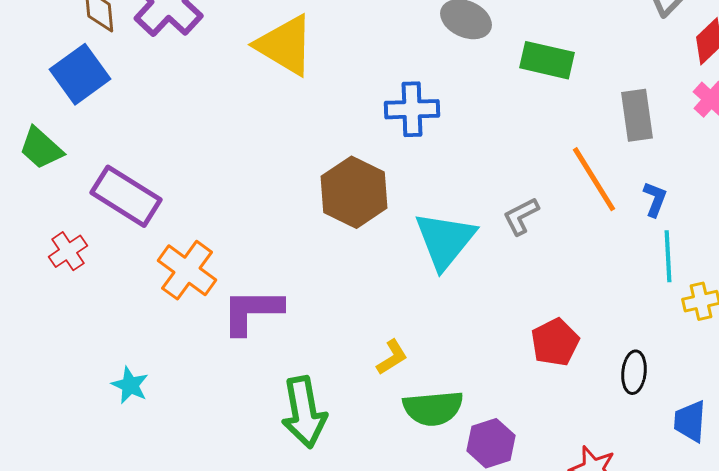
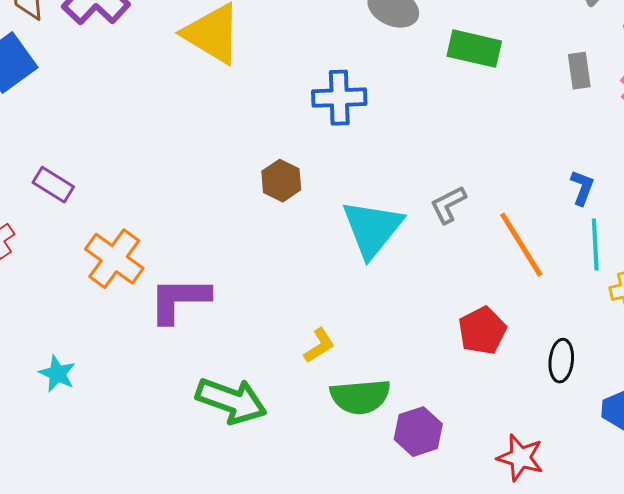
gray rectangle: (637, 115) -> (579, 71), moved, size x0.7
orange line: (594, 179) -> (521, 245), moved
brown hexagon: (354, 192) -> (281, 181), size x0.6
purple rectangle: (126, 196) -> (53, 185), size x0.6
green arrow: (304, 412) -> (231, 401), turned -60

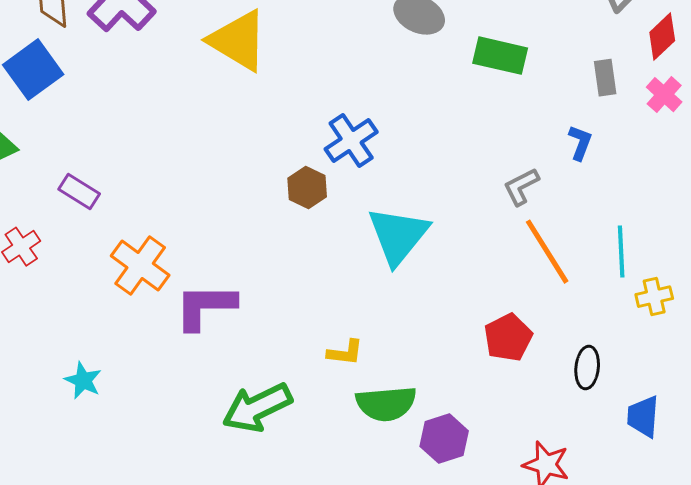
blue cross: (339, 98) -> (351, 141), moved, turned -32
blue L-shape: (582, 188) -> (580, 143), moved
gray L-shape: (448, 205) -> (521, 187), moved
yellow L-shape: (319, 346) -> (345, 353), turned 39
green arrow: (231, 401) -> (257, 408), turned 134

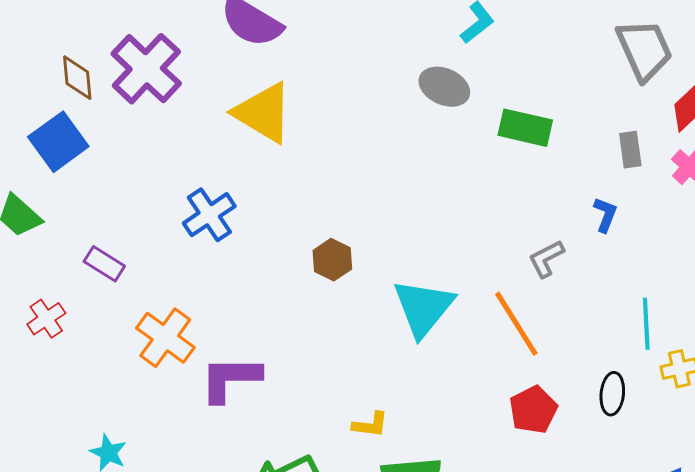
blue cross: (351, 141) -> (209, 215), moved
orange line: (547, 252) -> (516, 324), moved
black ellipse: (587, 368) -> (612, 394), moved

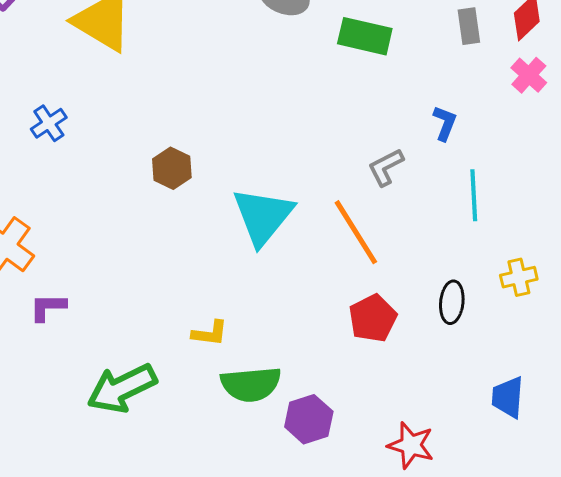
gray rectangle: (630, 150) -> (469, 26), moved
blue cross: (209, 215) -> (49, 123), size x0.7
cyan line: (646, 324) -> (474, 195), moved
purple L-shape: (230, 379) -> (48, 307), moved, size x0.6

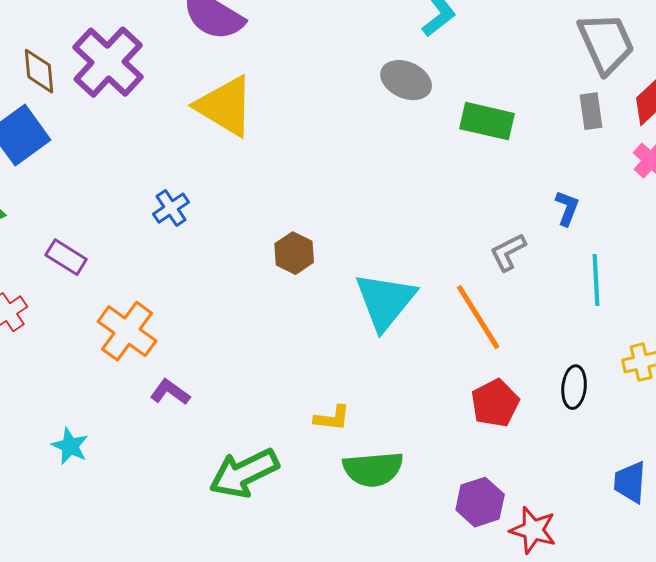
purple L-shape: (48, 307) -> (170, 392), turned 36
purple hexagon: (309, 419) -> (480, 502), moved

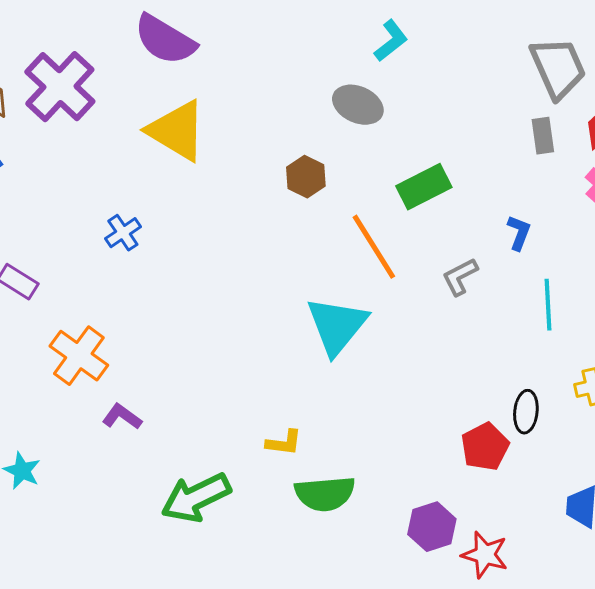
green rectangle: (487, 121) -> (424, 187), moved, turned -40
brown hexagon: (294, 253) -> (306, 177), moved
orange line: (478, 317) -> (374, 247), moved
red pentagon: (495, 403) -> (485, 447), moved

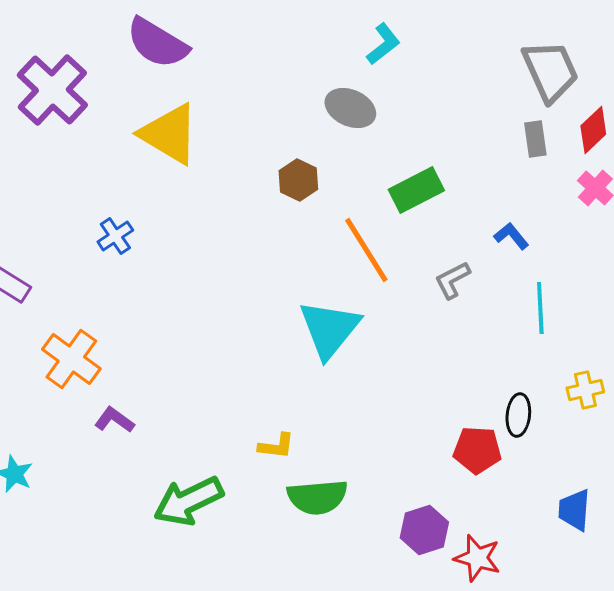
blue L-shape: (519, 233) -> (511, 236), turned -60
red pentagon: (485, 447) -> (477, 450), turned 30

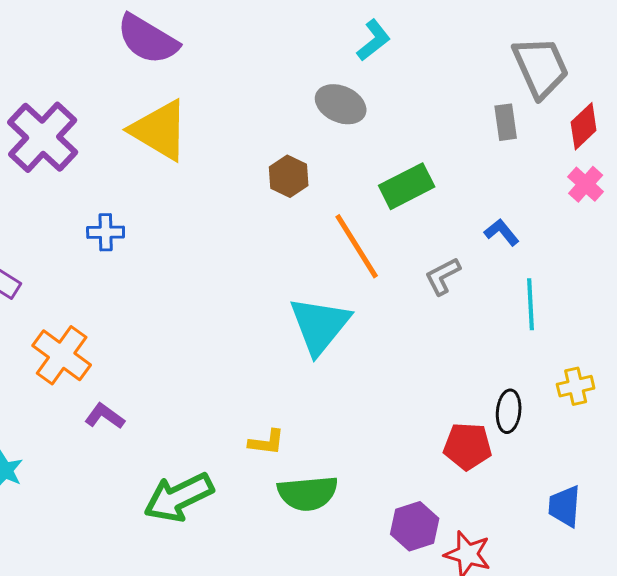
purple cross: (52, 90) -> (43, 137), moved
gray rectangle: (535, 139) -> (506, 122), moved
blue cross: (115, 236) -> (106, 232), turned 33

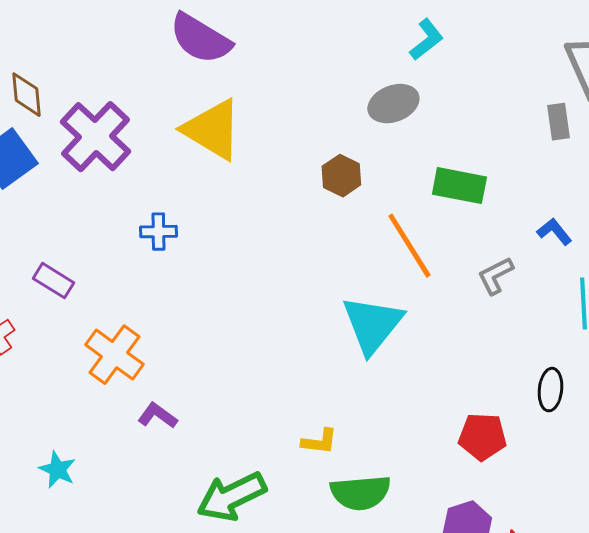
gray ellipse: (341, 104) -> (393, 104), turned -45
green rectangle: (407, 186) -> (459, 186), turned 38
black ellipse: (509, 411) -> (550, 390), moved
red pentagon: (468, 446) -> (482, 437), moved

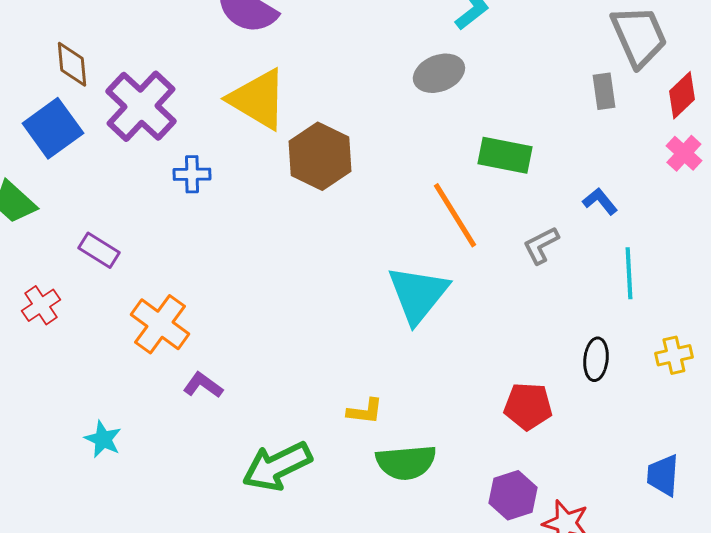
brown hexagon: (341, 176) -> (320, 156), moved, size x1.6
blue cross: (158, 232) -> (192, 174), moved

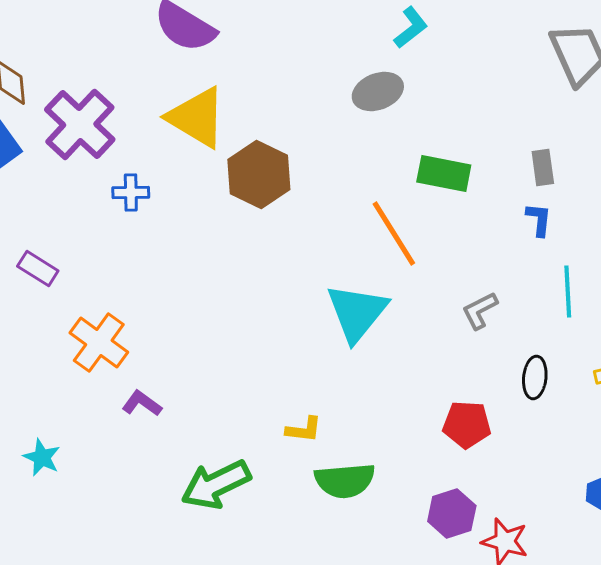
gray rectangle: (604, 91) -> (543, 168), moved
blue L-shape: (600, 201) -> (539, 220), turned 45
gray L-shape: (541, 245) -> (480, 310), moved

